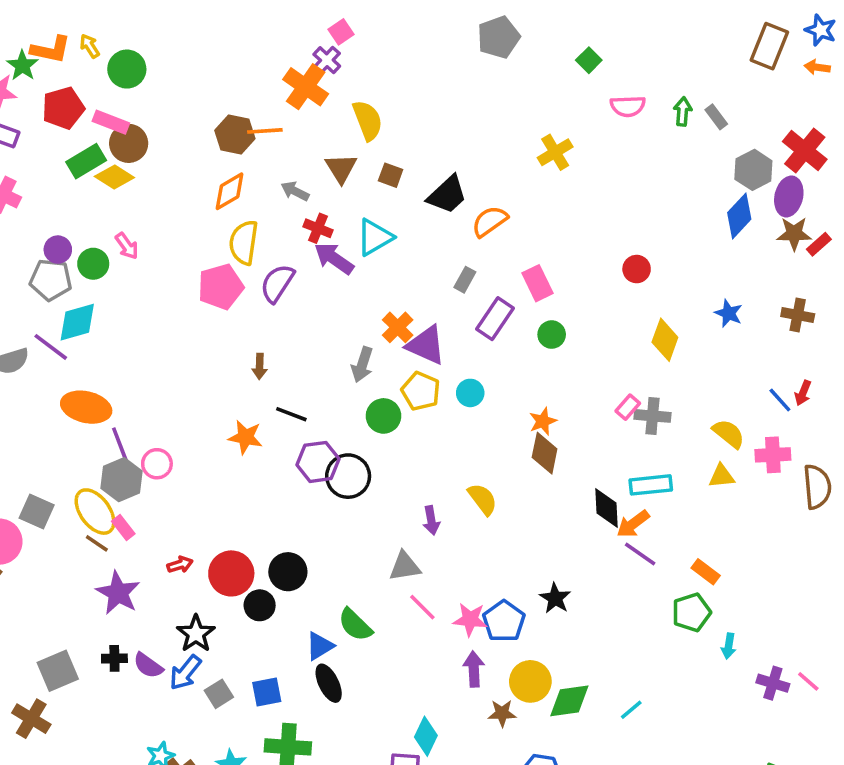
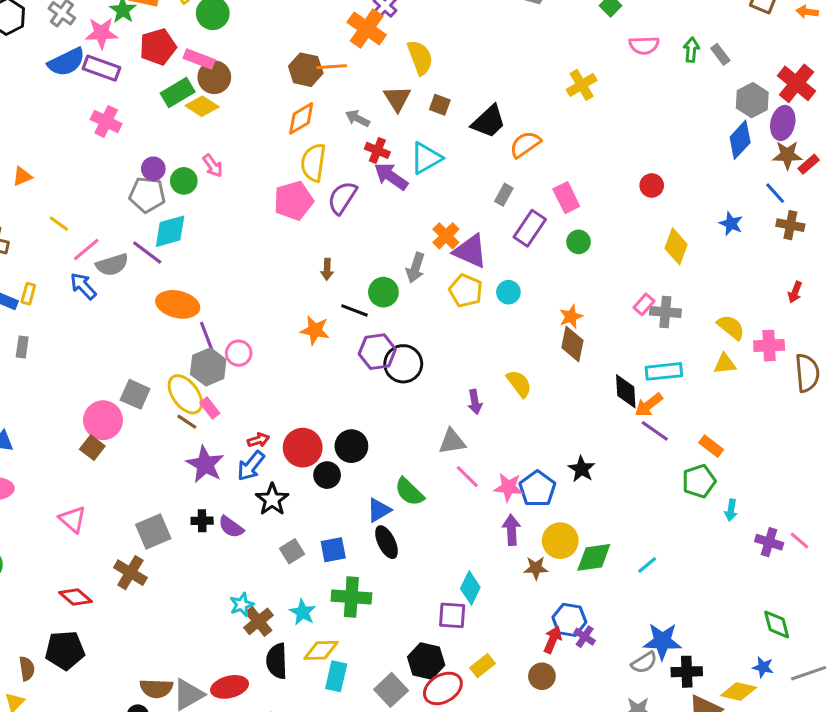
blue line: (780, 400) -> (775, 193), moved
green circle: (383, 416) -> (383, 292), moved
blue arrow: (185, 673) -> (251, 466), moved

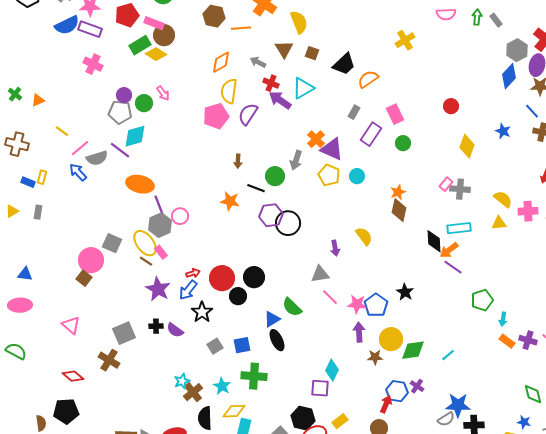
brown hexagon: (306, 70) -> (214, 16), moved
orange rectangle: (711, 446) -> (507, 341), moved
purple cross: (585, 637) -> (417, 386), moved

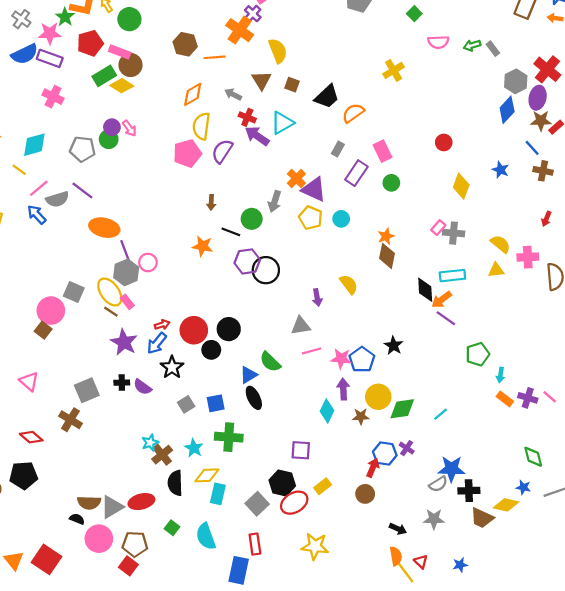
green arrow: (477, 17) -> (472, 45), turned -112
purple circle: (124, 95) -> (112, 127), moved
cyan diamond: (135, 136) -> (34, 145), moved
pink line: (330, 297) -> (312, 351), turned -60
cyan diamond: (332, 370) -> (327, 411), moved

